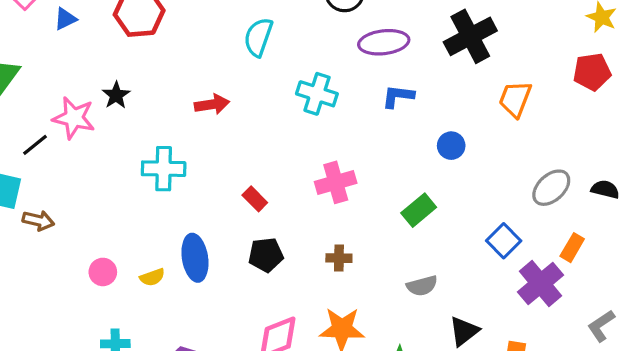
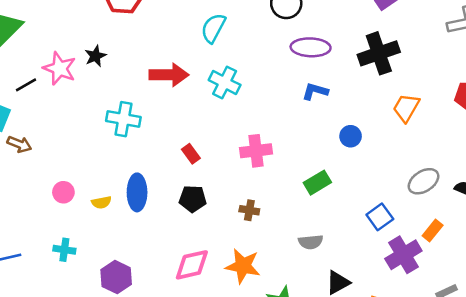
cyan cross: (317, 94) -> (225, 82), moved
red arrow: (212, 104) -> (169, 75), size x1.4

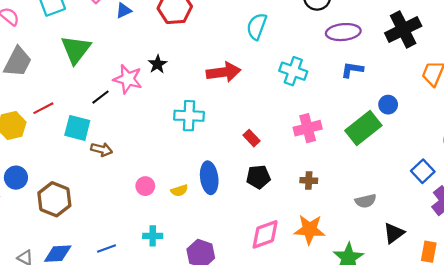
cyan cross: (225, 82) -> (293, 71), moved
green rectangle: (317, 183) -> (363, 128), moved, size x1.5

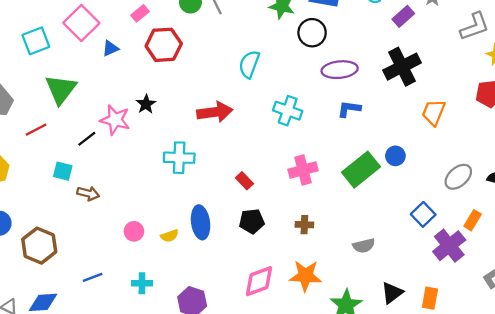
blue circle: (388, 105) -> (395, 156), moved
red line: (43, 108) -> (36, 130), moved
cyan square: (77, 128) -> (63, 171), size x0.7
black triangle: (394, 233) -> (392, 293), moved
blue line: (107, 248) -> (93, 277), moved

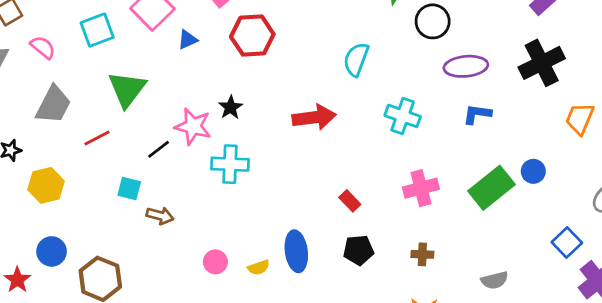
cyan cross: (179, 158) -> (230, 164), moved

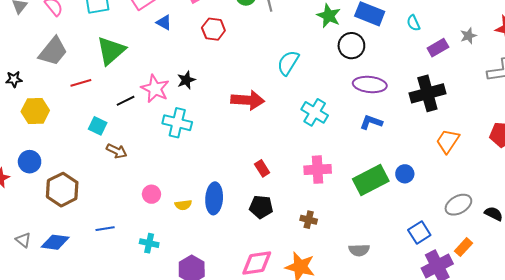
red hexagon: (252, 36) -> (213, 29), size x0.7
blue triangle: (188, 40) -> (164, 22), turned 42

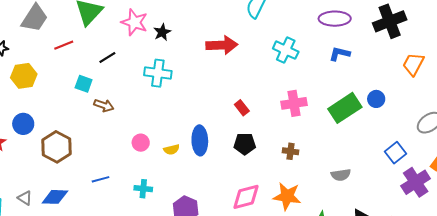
pink star: (155, 89) -> (134, 22), moved

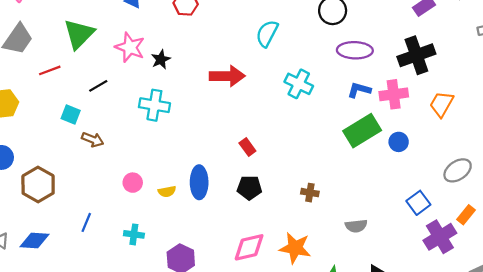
pink cross: (294, 103) -> (394, 94), moved
green rectangle: (345, 108) -> (362, 131), moved
brown cross: (290, 151) -> (310, 193), moved
blue line: (101, 179) -> (86, 222), turned -54

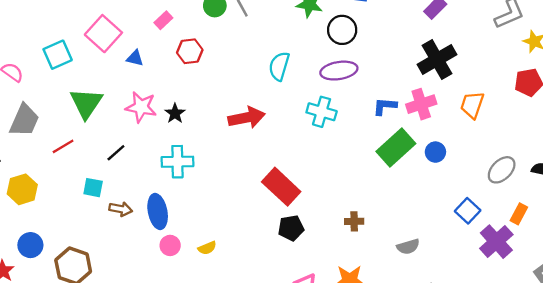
purple ellipse: (355, 50) -> (339, 71), moved
red rectangle: (247, 147) -> (281, 187), size x2.0
blue ellipse: (199, 182) -> (158, 211), moved

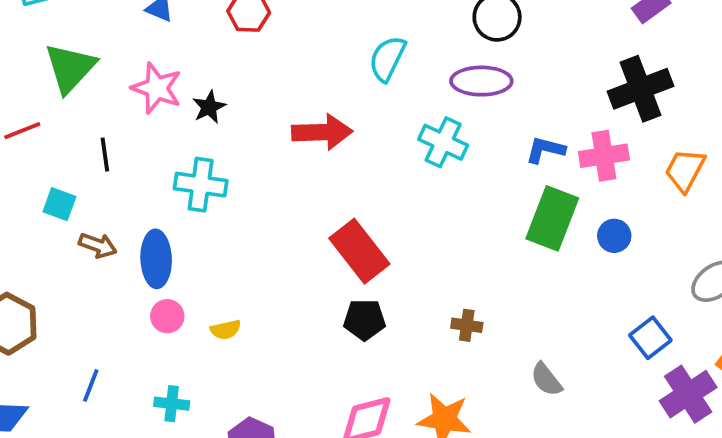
green rectangle: (396, 147) -> (552, 218), turned -36
black line: (116, 153) -> (105, 155), turned -66
gray semicircle: (408, 247) -> (546, 379), turned 60

